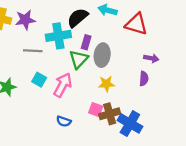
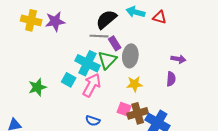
red triangle: (136, 24) -> (160, 17), moved, size x0.6
cyan cross: (58, 36) -> (87, 63), moved, turned 35
purple rectangle: (86, 42) -> (115, 43), turned -48
gray line: (33, 51) -> (99, 36), moved

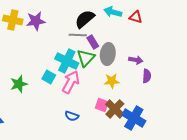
purple arrow: (178, 59) -> (136, 60), moved
brown cross: (138, 113) -> (115, 109), turned -30

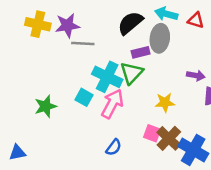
gray line: (78, 35) -> (83, 43), moved
purple rectangle: (93, 42) -> (141, 52), turned -72
gray ellipse: (108, 54) -> (160, 38), moved
blue semicircle: (72, 116) -> (114, 147), turned -72

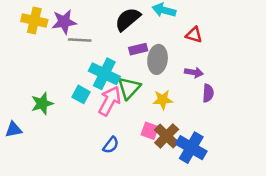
red triangle: (196, 20) -> (194, 35), moved
gray ellipse: (160, 38) -> (158, 59), moved
green triangle: (132, 73) -> (129, 88), moved
blue triangle: (17, 153) -> (14, 129), moved

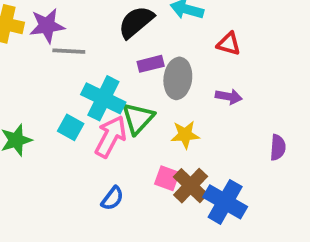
purple semicircle: (208, 93) -> (278, 147), moved

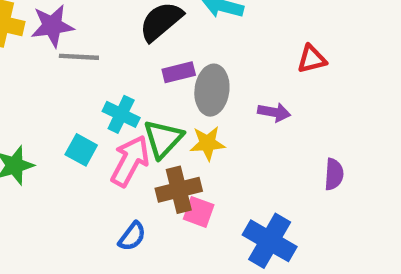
red triangle: (229, 44) -> (312, 59), moved, turned -30
cyan cross: (103, 98) -> (121, 114), size x0.7
yellow star: (185, 135) -> (208, 143), moved
brown cross: (191, 186) -> (179, 190), moved, turned 32

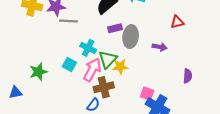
yellow star: (208, 143) -> (120, 67), moved
brown cross: (179, 190) -> (104, 87), moved
pink square: (199, 212) -> (147, 94), moved

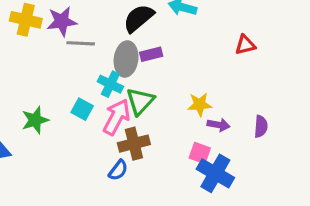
gray ellipse: (131, 37) -> (126, 59), moved
purple arrow: (160, 47) -> (219, 125), moved
yellow star: (120, 67) -> (200, 104), moved

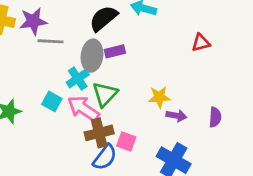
cyan cross: (110, 84) -> (78, 79), turned 30
pink arrow: (117, 117) -> (83, 109), turned -84
pink square: (200, 153) -> (126, 142), moved
blue semicircle: (118, 170) -> (105, 157), moved, size x1.4

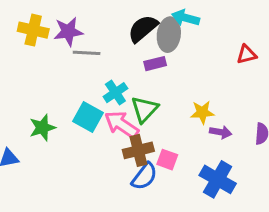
gray ellipse: (92, 56) -> (169, 35), moved
cyan square: (52, 101) -> (88, 117), size x1.4

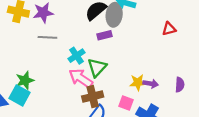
gray line: (87, 53) -> (47, 37), moved
yellow star: (202, 112) -> (138, 83), moved
cyan square: (88, 117) -> (20, 95), moved
pink square: (167, 160) -> (126, 103), moved

